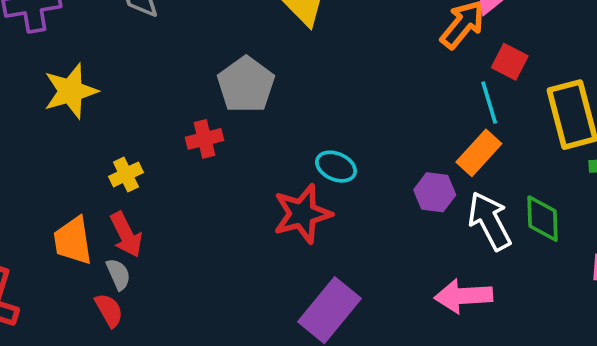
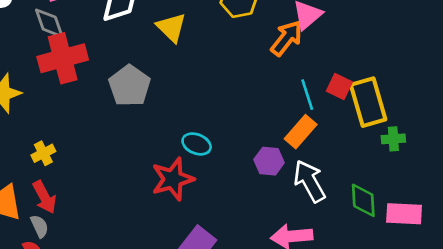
red square: (510, 62) -> (339, 87), moved
red cross: (204, 139) -> (63, 58), moved, size x1.8
green diamond: (543, 219) -> (363, 200), moved

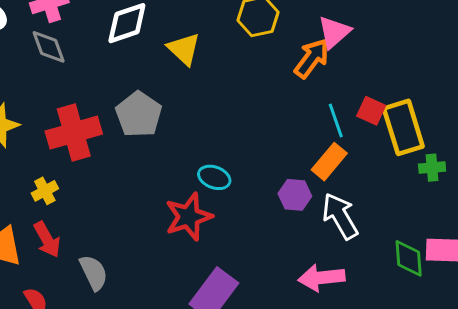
red cross: (63, 58) -> (74, 133), moved
green diamond: (363, 200) -> (409, 258), moved
gray semicircle: (40, 226) -> (94, 273), moved, size x1.4

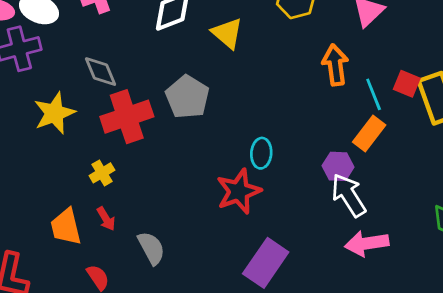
gray diamond: (49, 47) -> (101, 72), moved
orange arrow: (312, 58) -> (335, 65), moved, turned -42
cyan ellipse: (214, 177) -> (261, 153), turned 76
white arrow: (340, 216) -> (349, 195), moved
red arrow: (47, 239) -> (106, 219), size x0.7

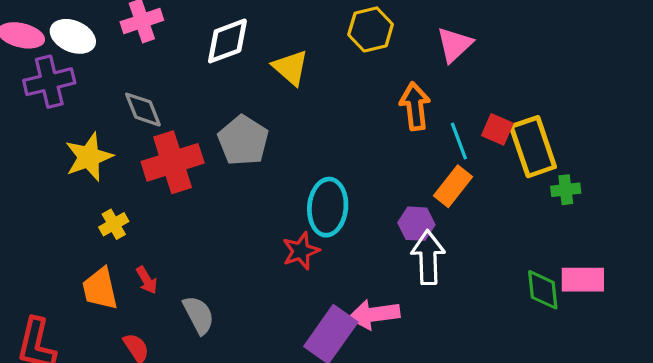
cyan ellipse: (261, 153) -> (328, 207), size x1.6
yellow cross: (102, 173) -> (114, 224), moved
red star: (239, 191) -> (301, 251), size x0.7
white arrow: (349, 195) -> (428, 257), turned 30
pink arrow: (367, 243) -> (374, 314), moved

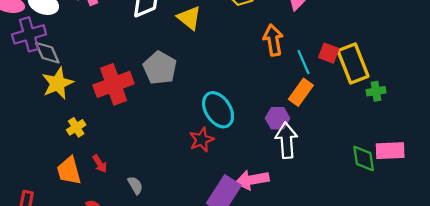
gray diamond: (143, 110) -> (47, 53), moved
cyan ellipse: (328, 207) -> (218, 110), turned -36
gray semicircle: (199, 315) -> (135, 185), size x0.7

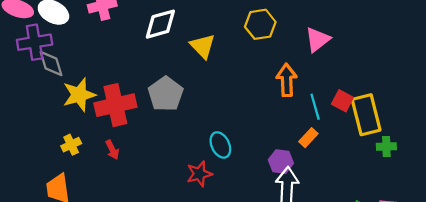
yellow star: (58, 83) -> (79, 95), moved
orange rectangle: (301, 92) -> (308, 138), size x0.7
cyan ellipse: (218, 110) -> (220, 145), size x0.7
red arrow: (100, 164) -> (112, 150), moved

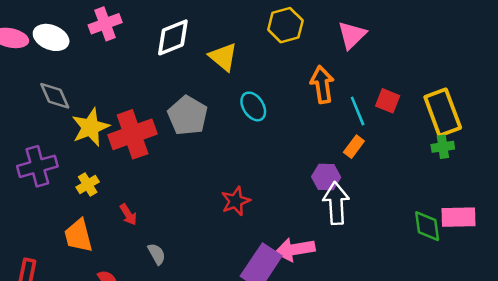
purple cross: (35, 42) -> (37, 166), moved
yellow rectangle: (366, 115) -> (443, 112), moved
cyan ellipse: (220, 145) -> (253, 106), moved
red arrow: (112, 150) -> (128, 215), moved

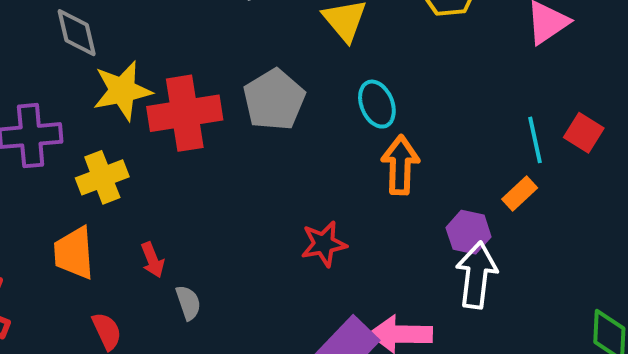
orange arrow: (322, 85) -> (400, 165), moved
yellow cross: (88, 184) -> (102, 177), size x1.4
red arrow: (128, 215) -> (152, 260), moved

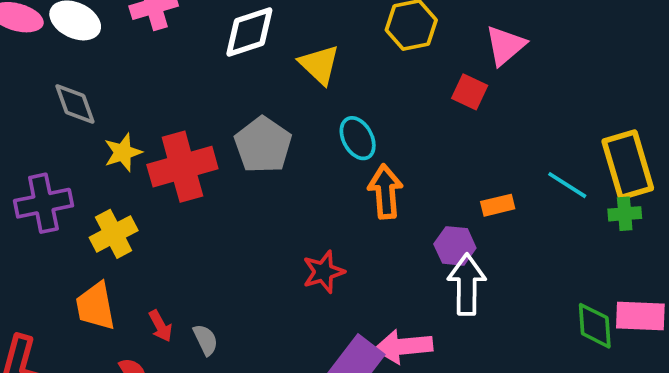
yellow star: (122, 91) -> (123, 152), size x0.7
red square: (584, 133) -> (470, 92), moved
cyan line: (535, 140) -> (567, 185), moved, turned -39
orange rectangle: (520, 194) -> (498, 205), turned 36
red arrow: (152, 260) -> (160, 326), moved

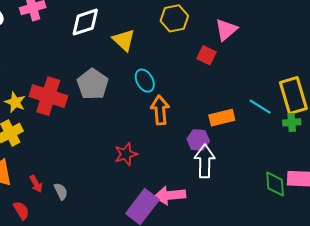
yellow star: (123, 152) -> (15, 102), moved, turned -30
red cross: (182, 167) -> (48, 96), turned 33
orange rectangle: (498, 205) -> (222, 118), size x1.4

